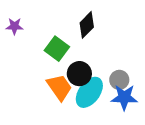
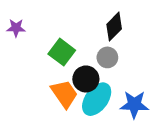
black diamond: (87, 25) -> (114, 27), moved
gray circle: (119, 80) -> (107, 57), moved

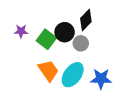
purple star: (16, 28) -> (21, 31), moved
black circle: (86, 79) -> (65, 32), moved

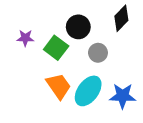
black diamond: (86, 20) -> (121, 18), moved
black circle: (65, 32) -> (78, 27), moved

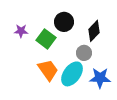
black diamond: (121, 18) -> (94, 31), moved
gray circle: (98, 53) -> (84, 53), moved

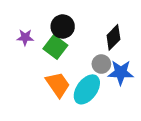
black circle: (64, 22) -> (63, 26), moved
blue star: (100, 78) -> (121, 72), moved

